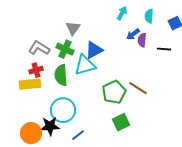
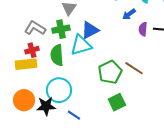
purple semicircle: (142, 40) -> (143, 29), moved
green cross: (65, 49) -> (61, 29), turned -36
orange circle: (31, 133) -> (24, 100), moved
blue line: (78, 135) -> (74, 115), turned 72

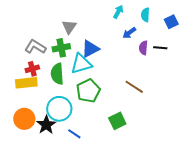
green pentagon: (110, 72) -> (88, 91), moved
black star: (46, 106) -> (46, 125), turned -30

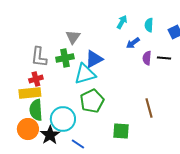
gray L-shape: (35, 47) -> (39, 57), turned -115
green semicircle: (57, 74) -> (36, 110), moved
brown line: (134, 87) -> (149, 108), moved, turned 42
green square: (117, 121) -> (121, 131), turned 30

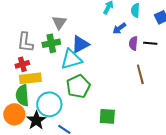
yellow rectangle: (30, 93) -> (30, 78), moved
brown line: (149, 108) -> (140, 74), moved

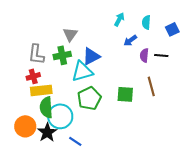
green semicircle: (22, 95) -> (46, 107), moved
green square: (107, 116) -> (125, 94), moved

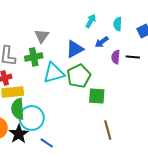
blue triangle: (91, 56) -> (75, 49), moved
brown line: (151, 86) -> (108, 130), moved
green pentagon: (89, 98) -> (79, 76), moved

